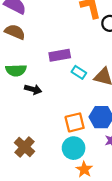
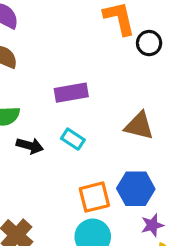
cyan rectangle: (79, 72) -> (73, 139), moved

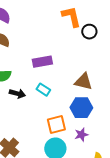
blue hexagon: (136, 189) -> (81, 108), moved
purple star: (152, 225) -> (81, 135), moved

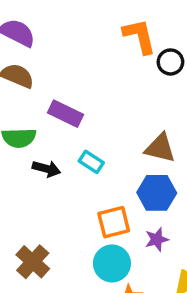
purple rectangle: (42, 62) -> (65, 114), moved, turned 36

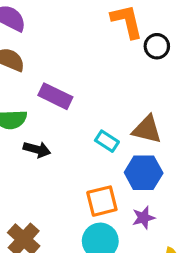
cyan rectangle: (91, 162) -> (107, 141), moved

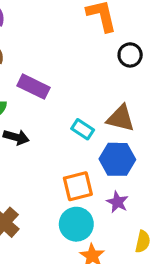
black circle: (157, 46) -> (130, 55), moved
purple star: (144, 218) -> (117, 202), turned -30

